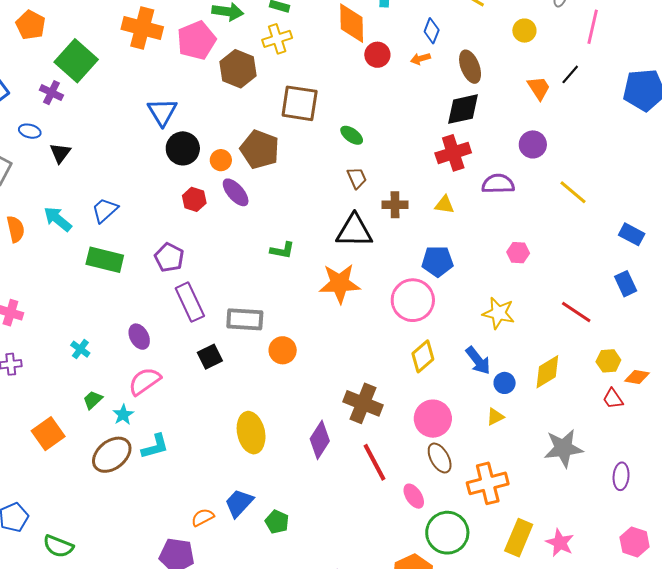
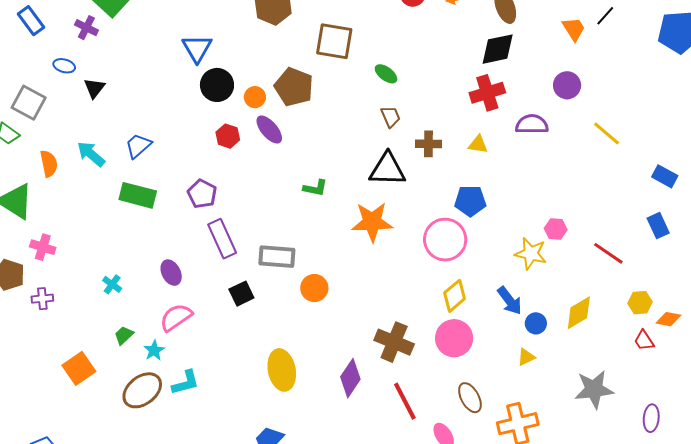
pink hexagon: (518, 253) -> (556, 229), moved
pink circle: (433, 419) -> (454, 338), moved

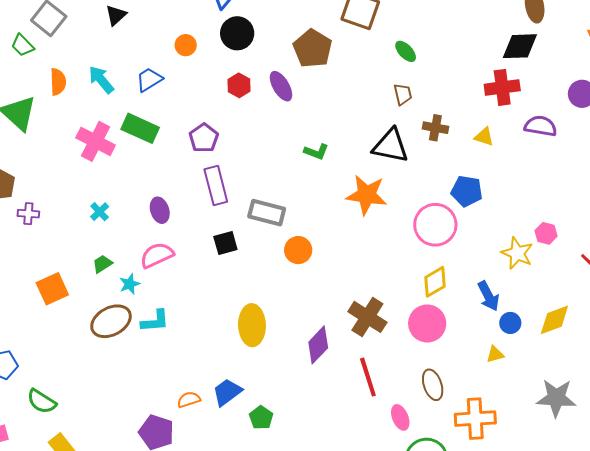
orange circle: (255, 97) -> (186, 45), moved
pink cross: (43, 247) -> (96, 141), moved, size x1.5

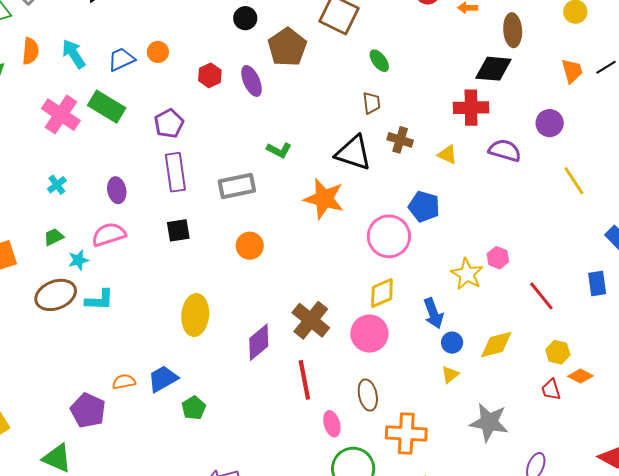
black circle: (237, 33) -> (245, 18), moved, size x0.7
orange circle: (186, 45) -> (158, 52), moved
gray rectangle: (267, 213) -> (237, 186), moved, turned -33
yellow triangle: (495, 354) -> (450, 375), moved, turned -30

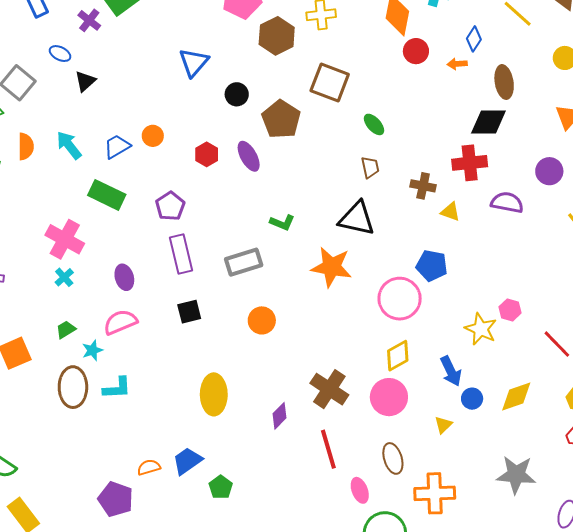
pink cross: (61, 115) -> (65, 239), moved
brown cross: (400, 140) -> (423, 186), moved
brown ellipse: (56, 295) -> (73, 387), turned -63
purple diamond: (259, 342) -> (279, 416), size x0.7
yellow triangle: (450, 375) -> (443, 425), moved

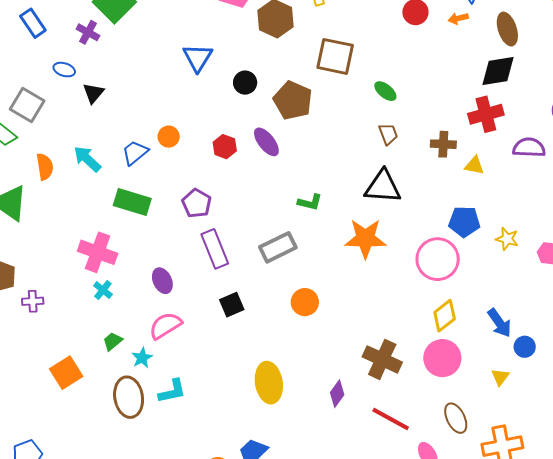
yellow star: (481, 329) -> (507, 239), moved, size x0.7
red line: (328, 449) -> (391, 419), turned -36

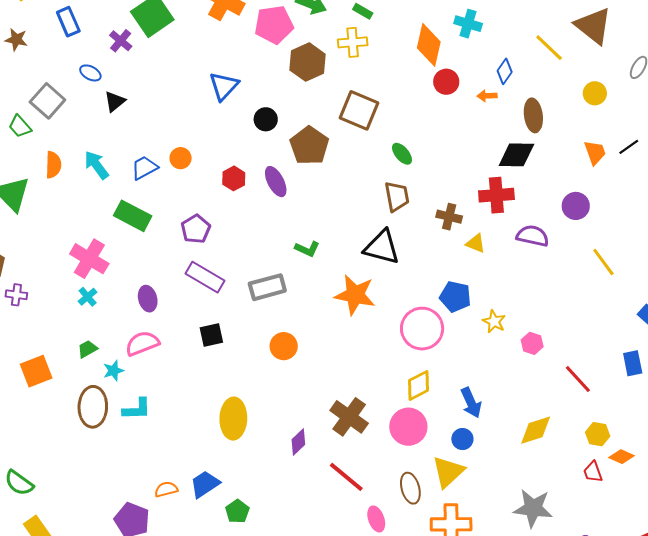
brown trapezoid: (388, 134) -> (397, 196), size x1.4
purple rectangle: (215, 249) -> (205, 277), turned -48
blue circle: (525, 347) -> (462, 439), moved
yellow triangle: (500, 377) -> (448, 472), moved, size x1.8

